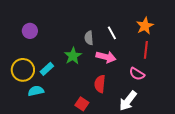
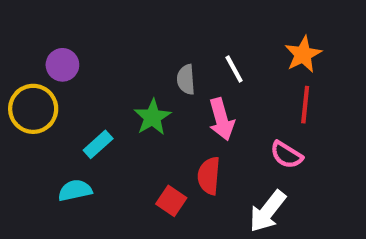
pink arrow: (106, 57) -> (221, 119), turned 60
yellow circle: (23, 70) -> (33, 109), moved
red square: (82, 104) -> (171, 201), moved

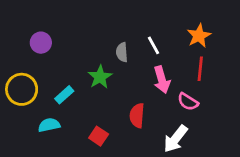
yellow circle: (33, 109) -> (22, 89), moved
pink arrow: (221, 119) -> (162, 80), moved
red square: (171, 201) -> (99, 136), moved

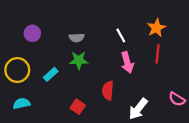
gray semicircle: (122, 52) -> (77, 38), moved, turned -88
green star: (100, 77) -> (79, 60), turned 30
pink semicircle: (188, 102) -> (177, 99), moved
cyan semicircle: (49, 125) -> (22, 103), moved

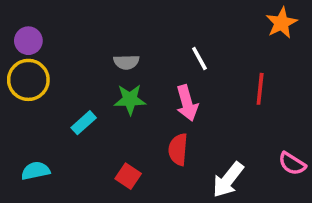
orange star: (156, 28) -> (281, 23), moved
purple circle: (32, 33) -> (28, 41), moved
pink arrow: (127, 62) -> (187, 103), moved
yellow circle: (17, 70) -> (28, 80), moved

